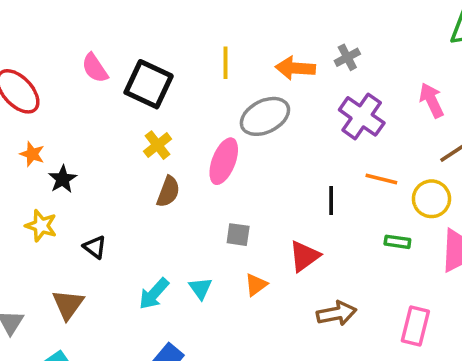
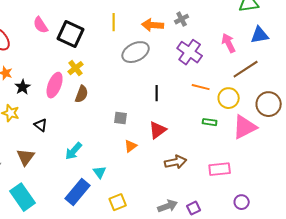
pink ellipse: (224, 161) -> (55, 85), moved
black line: (331, 201) -> (157, 93), moved
cyan triangle: (200, 288) -> (100, 172), moved
pink rectangle: (415, 326) -> (220, 169), turned 70

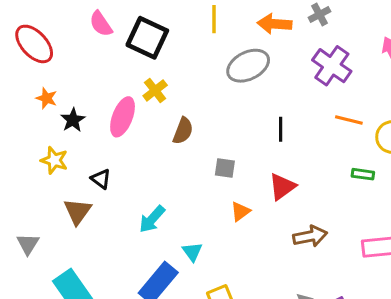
brown semicircle: (82, 94) -> (183, 131), moved
brown triangle: (26, 157) -> (78, 211), moved

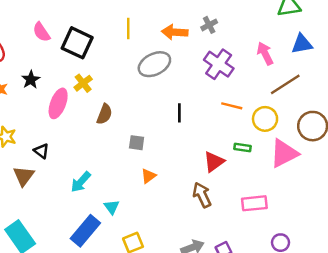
black star: (73, 120) -> (31, 80), moved
red triangle: (282, 187) -> (214, 162), moved
brown arrow: (310, 236) -> (202, 195), turned -105

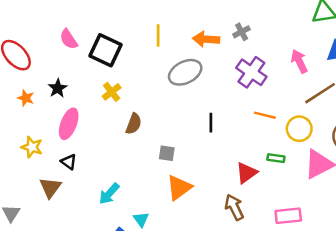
pink ellipse: (58, 103) -> (69, 124), moved
orange triangle: (148, 176) -> (179, 188), size x1.6

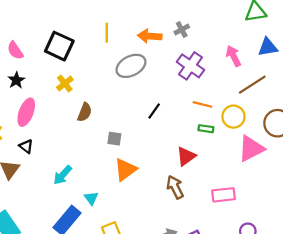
pink semicircle: (69, 39) -> (15, 50), moved
black line: (211, 123) -> (154, 111), turned 35
green rectangle: (276, 158) -> (206, 129), moved

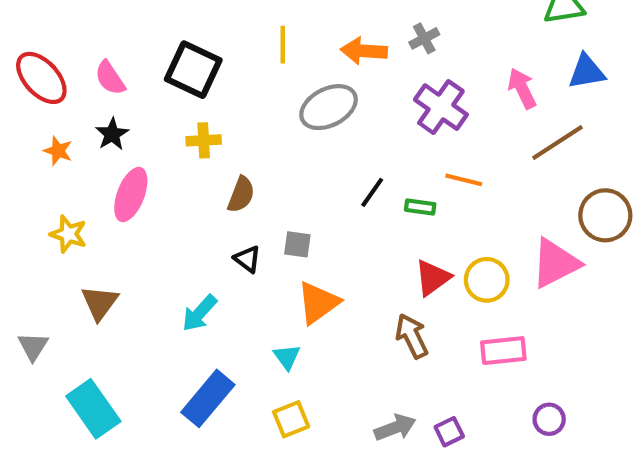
yellow cross: (65, 84) -> (204, 140), turned 35
yellow circle: (233, 117) -> (487, 280), moved
green rectangle: (206, 129) -> (420, 207), moved
black triangle: (26, 146) -> (247, 259), moved
cyan triangle: (91, 198) -> (287, 357), moved

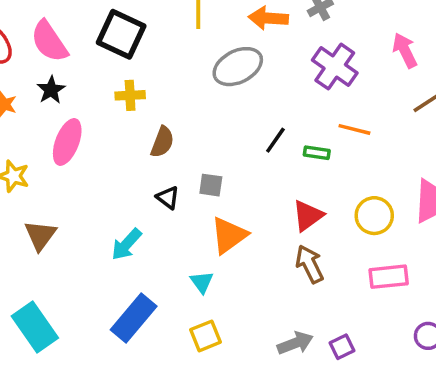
pink semicircle: (110, 78) -> (49, 41), size x1.4
red triangle: (433, 278) -> (308, 216), moved

